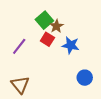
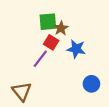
green square: (44, 20) -> (48, 22), turned 36
purple line: (19, 46) -> (40, 59), moved

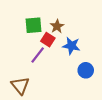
green square: (48, 22) -> (34, 25), moved
blue circle: (91, 84) -> (86, 70), moved

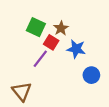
green square: (34, 25) -> (36, 27), turned 30

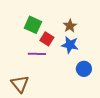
brown star: (61, 28) -> (70, 26), moved
purple line: (40, 59) -> (37, 54), turned 54

